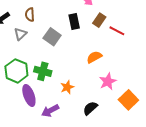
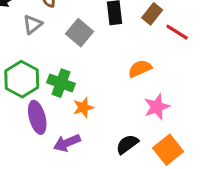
orange star: (67, 87) -> (83, 107), moved
orange square: (128, 100) -> (168, 150), moved

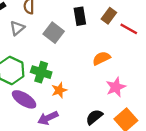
purple ellipse: (37, 117) -> (24, 99), turned -40

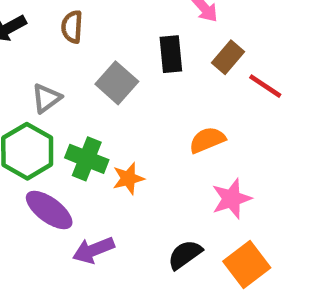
gray triangle: (17, 28) -> (46, 98), moved
orange star: (59, 90) -> (128, 178), moved

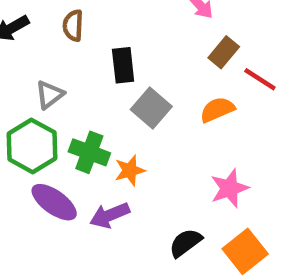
black rectangle: (171, 54) -> (123, 65), moved
gray square: (117, 83) -> (151, 108), moved
orange semicircle: (207, 140) -> (217, 110), moved
purple arrow: (93, 250) -> (110, 215), moved

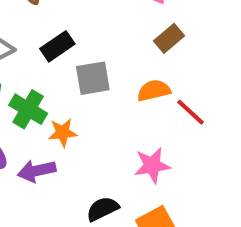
black rectangle: (123, 65) -> (57, 46), moved, turned 52
red line: (260, 79) -> (191, 112), moved
gray square: (151, 108) -> (93, 78), turned 30

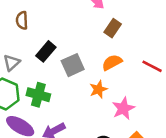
red line: (191, 112) -> (152, 66), moved
orange star: (63, 133) -> (98, 89), moved

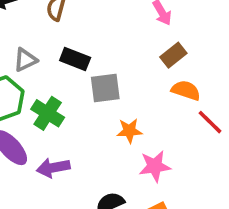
black rectangle: (46, 51) -> (75, 59), turned 54
orange semicircle: (112, 62) -> (186, 90), moved, turned 30

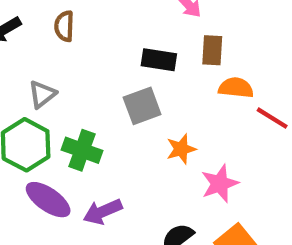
brown rectangle: (173, 55) -> (212, 50), turned -35
black rectangle: (75, 59) -> (159, 60), moved

